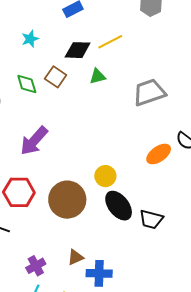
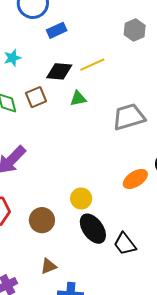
brown square: (56, 77) -> (36, 97), turned 30
brown circle: (67, 200) -> (42, 220), size x0.7
black trapezoid: (151, 219) -> (125, 244), turned 35
brown triangle: (75, 257) -> (49, 266), moved

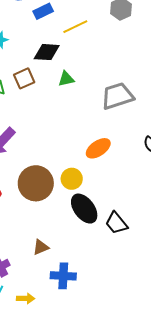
yellow line: (92, 65) -> (75, 27), moved
orange ellipse: (135, 179) -> (98, 148), moved
brown circle: (42, 220) -> (36, 183), moved, size x1.4

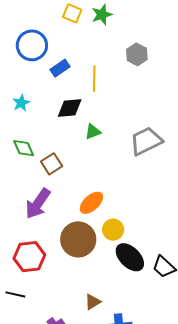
yellow line: (75, 27) -> (94, 79), turned -55
brown square: (24, 78) -> (52, 164), moved
orange ellipse: (98, 148) -> (91, 203), moved

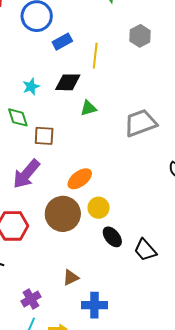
cyan star: (21, 103) -> (31, 87), moved
brown square: (52, 164) -> (44, 136), turned 30
black ellipse: (130, 257) -> (112, 237), size x0.7

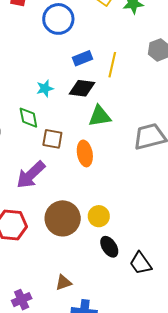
blue rectangle: (62, 42) -> (82, 58), moved
green triangle: (88, 108) -> (100, 116), size x1.4
orange ellipse: (80, 179) -> (85, 153), moved, turned -70

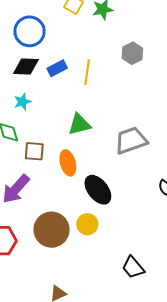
black diamond: (82, 88) -> (26, 67), moved
black ellipse: (109, 247) -> (98, 190), moved, size x1.4

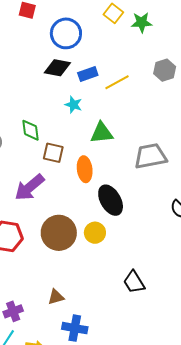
yellow line: (87, 72) -> (117, 82), turned 45
cyan star: (22, 102) -> (73, 105), moved, turned 30

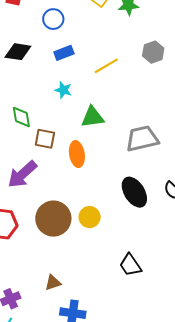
blue circle: (66, 33) -> (53, 19), size x0.7
black diamond: (57, 68) -> (18, 52), moved
blue rectangle: (88, 74) -> (64, 53), moved
black ellipse: (111, 200) -> (134, 192), moved

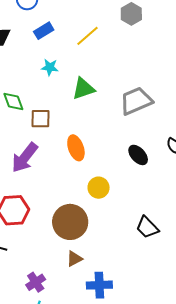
orange ellipse: (77, 154) -> (76, 148), moved
black ellipse: (134, 192) -> (138, 155), size x0.7
brown circle: (53, 219) -> (70, 222), moved

